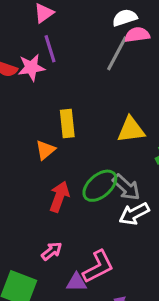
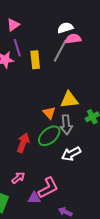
yellow rectangle: (67, 123) -> (35, 60), moved
orange triangle: (45, 150) -> (49, 113), moved, turned -32
gray arrow: (126, 187) -> (66, 125), moved, turned 42

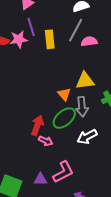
pink semicircle: (73, 39) -> (89, 41), moved
pink arrow: (18, 178) -> (46, 141), moved, turned 64
purple triangle: (34, 198) -> (40, 179), moved

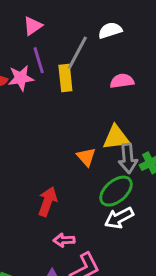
gray line: (76, 30) -> (77, 53), moved
gray arrow: (82, 107) -> (128, 158), moved
green ellipse: (64, 118) -> (116, 191), moved
pink arrow: (46, 141) -> (64, 240), moved, turned 152

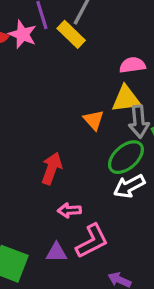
pink star: (21, 78) -> (23, 34), turned 30
yellow rectangle: (65, 78) -> (71, 34), turned -40
pink semicircle: (122, 81) -> (132, 65), moved

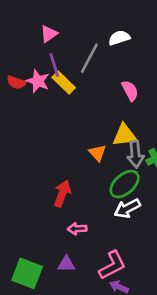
yellow rectangle: (71, 34) -> (64, 82), moved
pink semicircle: (132, 65) -> (130, 91), moved, turned 70
pink L-shape: (92, 241) -> (112, 265), moved

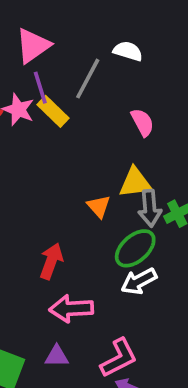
pink triangle: (49, 34) -> (33, 46), size x1.5
white semicircle: (119, 38) -> (128, 51), turned 35
pink arrow: (77, 229) -> (71, 309), size x1.6

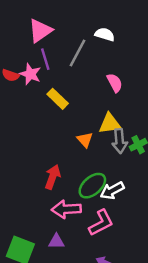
yellow rectangle: (53, 111) -> (58, 99), moved
green ellipse: (135, 248) -> (92, 186), moved
pink L-shape: (119, 358) -> (101, 223), moved

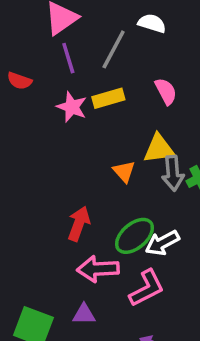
pink star: (30, 74) -> (72, 107), moved
yellow rectangle: (58, 99) -> (108, 98), moved, turned -60

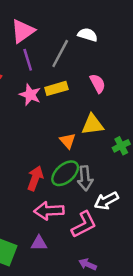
gray arrow: (173, 173) -> (85, 178), moved
green ellipse: (134, 236) -> (65, 173), moved
white arrow: (162, 243) -> (106, 201), moved

